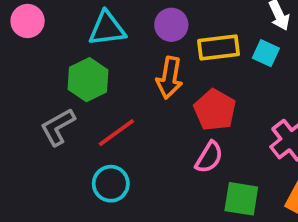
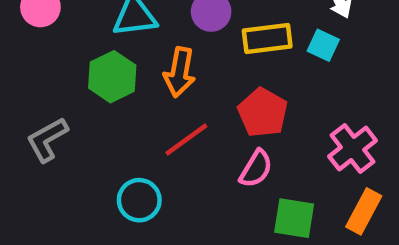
orange arrow: (169, 78) -> (180, 72), moved
gray L-shape: (58, 127) -> (47, 140), moved
red line: (116, 133) -> (186, 140), moved

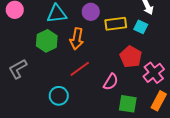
red pentagon: (263, 113) -> (131, 57), moved

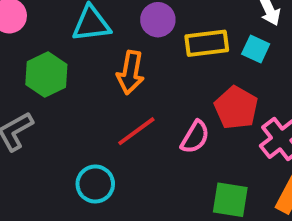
green hexagon: (47, 41) -> (46, 74), moved
pink semicircle: (111, 82) -> (195, 137), moved

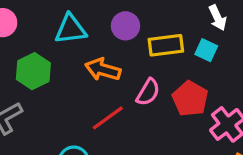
orange arrow: (130, 73) -> (103, 69), turned 96
pink semicircle: (195, 137) -> (148, 92), moved

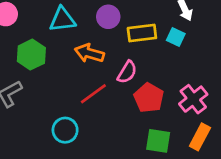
red pentagon: (190, 99) -> (149, 98), moved

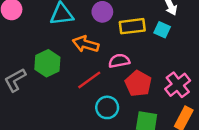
green hexagon: (31, 55) -> (47, 63), moved
pink semicircle: (127, 72) -> (119, 61), turned -132
cyan circle: (65, 130) -> (107, 107), moved

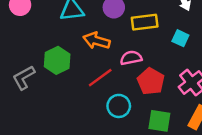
cyan square: (162, 30) -> (180, 38), moved

